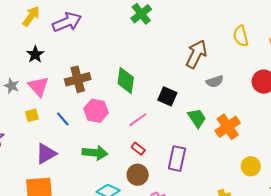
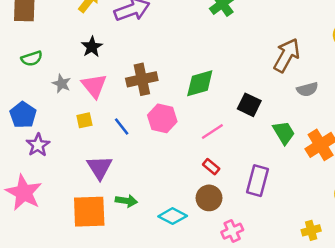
green diamond: (126, 80) -> (200, 83), turned 64
green arrow: (95, 153) -> (126, 201), moved, size x0.7
purple triangle: (46, 154) -> (99, 167), turned -35

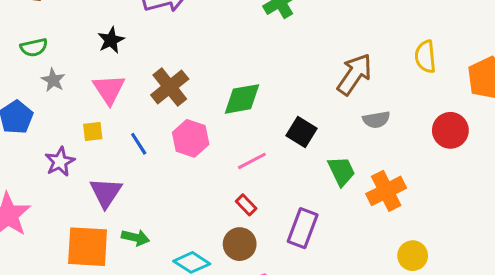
brown cross: (142, 79) -> (170, 87), turned -32
gray star: (62, 84) -> (53, 80), moved
purple star: (38, 145) -> (60, 162), moved

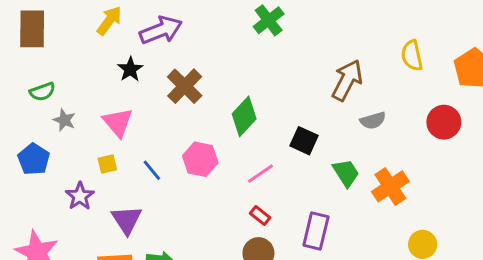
black star: (111, 40) -> (130, 69), moved
brown cross: (170, 87) -> (185, 86), moved
green diamond: (242, 99) -> (244, 116), turned -30

